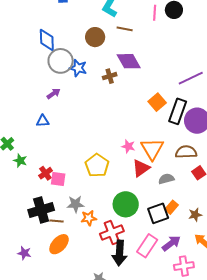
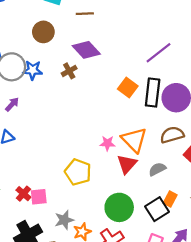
brown line: (125, 29) -> (85, 14), moved

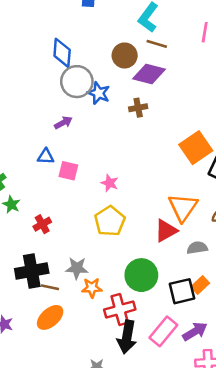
brown line: (85, 14) -> (157, 44), moved
purple diamond: (86, 50) -> (149, 74), moved, turned -52
orange square: (128, 87) -> (196, 148), size x1.4
pink star: (107, 143) -> (110, 183), moved
pink square: (39, 197) -> (68, 171), moved

